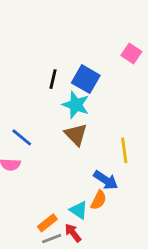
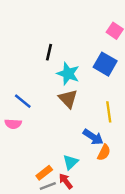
blue square: (86, 79) -> (105, 64), moved
orange semicircle: (99, 200) -> (104, 153), moved
cyan triangle: (79, 210) -> (70, 162), turned 42

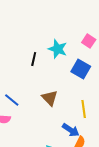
cyan star: (68, 74) -> (58, 49), moved

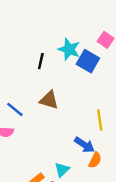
blue square: (81, 69) -> (88, 61), moved
brown triangle: (50, 98) -> (49, 100), moved, turned -30

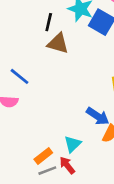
brown triangle: (49, 100) -> (58, 43), moved

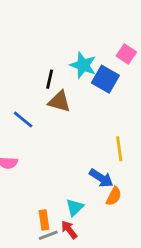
blue line: (19, 76) -> (23, 120), moved
orange rectangle: (43, 156) -> (44, 220), turned -60

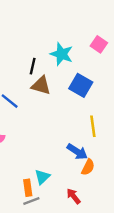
blue square: (105, 79) -> (81, 85), moved
cyan triangle: (75, 207) -> (42, 177), moved
red arrow: (69, 230) -> (74, 196), moved

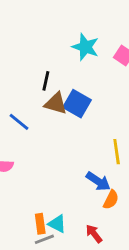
cyan star: (62, 54) -> (85, 47), moved
blue square: (81, 85) -> (77, 104), moved
cyan triangle: (42, 177) -> (57, 224), moved, turned -49

